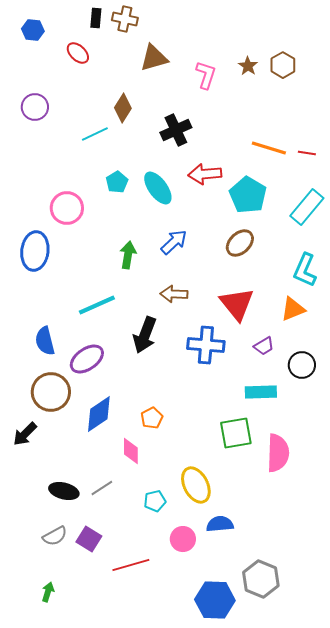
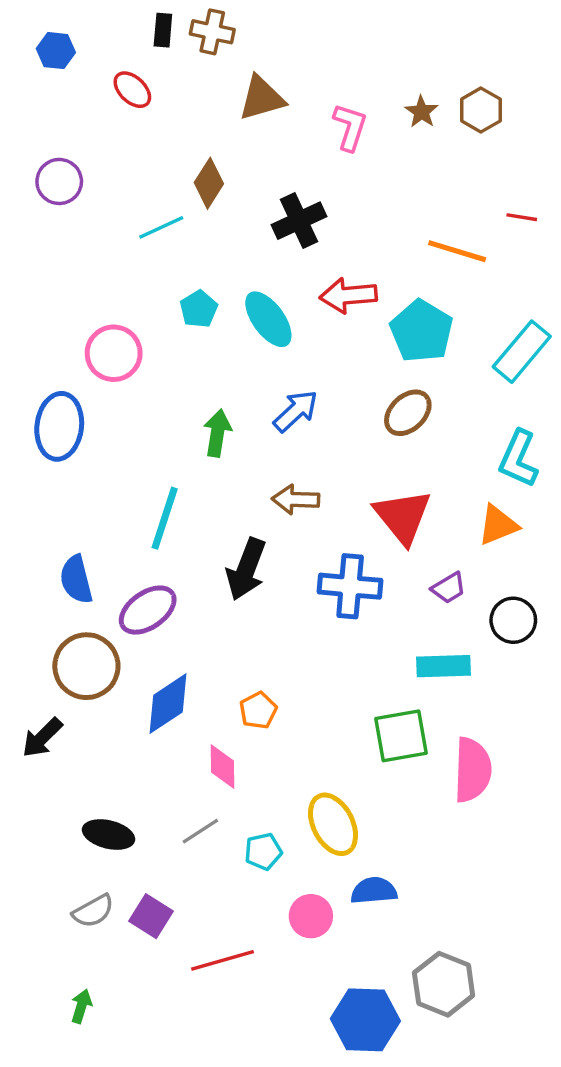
red line: (307, 153) -> (522, 217), moved
cyan line: (97, 305) -> (165, 518), turned -48
gray line: (102, 488) -> (200, 831), moved

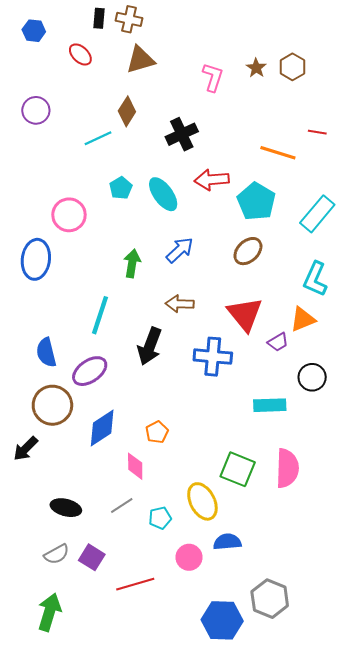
brown triangle: (262, 98) -> (140, 60), moved
purple trapezoid: (449, 588) -> (278, 342), moved
green square: (401, 736) -> (238, 469), moved, turned 32
green arrow: (81, 1006) -> (49, 612), size x1.8

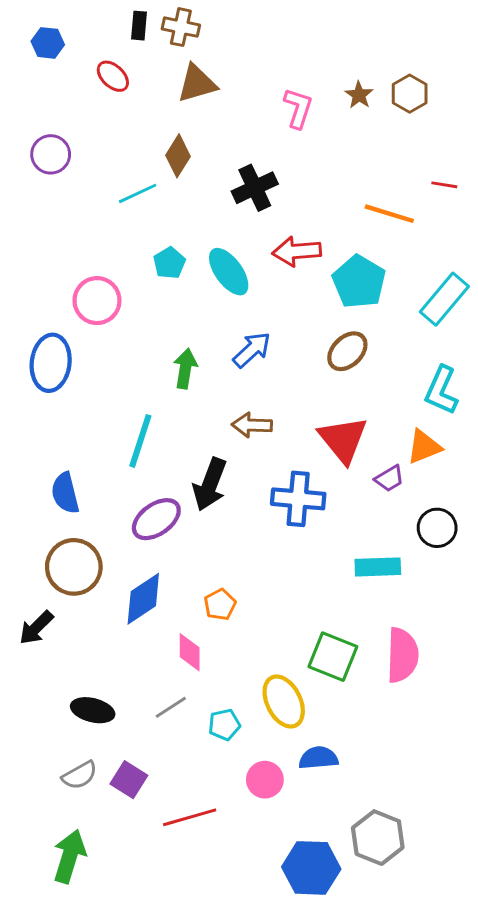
purple ellipse: (90, 371) -> (156, 519), moved

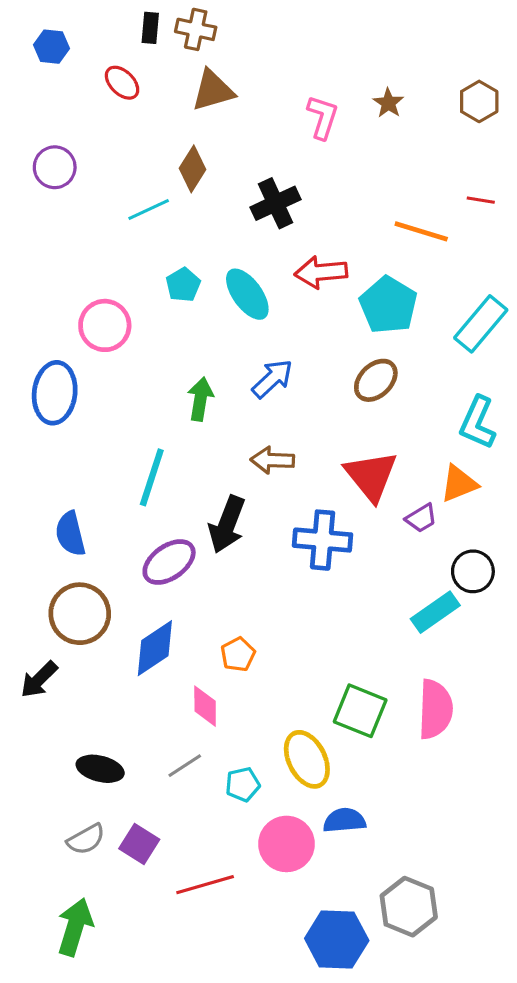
brown hexagon: (410, 94) -> (479, 101), moved
cyan rectangle: (378, 567) -> (435, 612), moved, turned -33
pink circle: (265, 780) -> (287, 844), size x1.4

